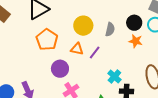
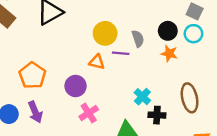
gray semicircle: (110, 29) -> (138, 39), turned -32
orange pentagon: (47, 40) -> (32, 75), moved
purple line: (95, 52) -> (121, 53), moved, turned 56

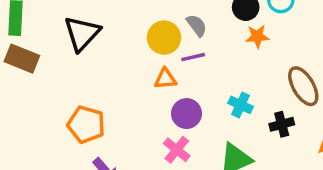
gray semicircle: (138, 39) -> (197, 25), moved
purple circle: (76, 86) -> (187, 114), moved
black cross: (157, 115) -> (282, 124), moved

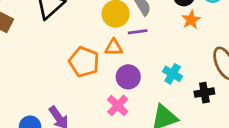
orange star: (257, 36) -> (191, 20), turned -30
orange pentagon: (86, 124) -> (84, 62), moved

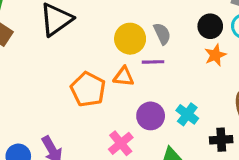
purple circle: (128, 77) -> (151, 116), moved

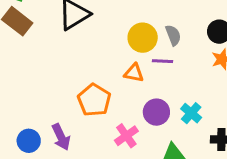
orange pentagon: (88, 89) -> (94, 100), moved

